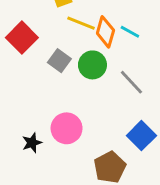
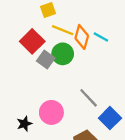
red square: (22, 38) -> (32, 41), moved
green circle: (92, 65) -> (63, 54), moved
gray line: (131, 82) -> (89, 98), moved

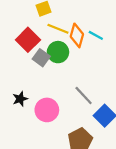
black star: (24, 124) -> (20, 99), moved

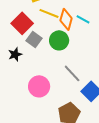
green circle: (58, 52) -> (59, 40), moved
black star: (20, 99) -> (15, 54), moved

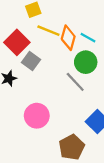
green circle: (59, 40) -> (86, 62), moved
gray line: (72, 73) -> (75, 82), moved

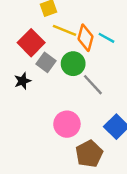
green circle: (86, 62) -> (73, 64), moved
pink circle: (37, 116) -> (67, 124), moved

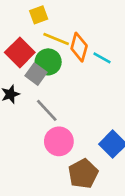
cyan line: (106, 38) -> (102, 58), moved
green circle: (73, 64) -> (48, 62), moved
gray line: (93, 85) -> (47, 110), moved

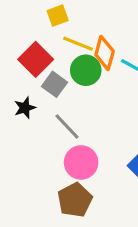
green circle: (48, 62) -> (86, 70), moved
brown pentagon: (83, 174) -> (75, 200), moved

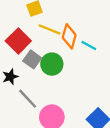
green circle: (86, 70) -> (52, 64), moved
gray line: (67, 127) -> (28, 99), moved

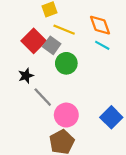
orange diamond: (69, 36) -> (100, 25), moved, turned -35
gray square: (32, 59) -> (52, 45), moved

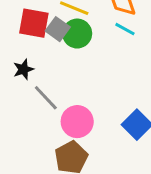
red square: (34, 41) -> (34, 23), turned -35
green circle: (66, 63) -> (77, 34), moved

